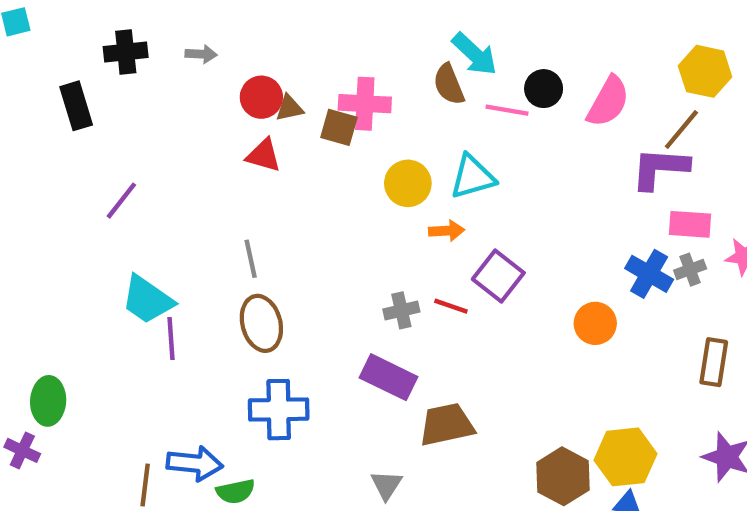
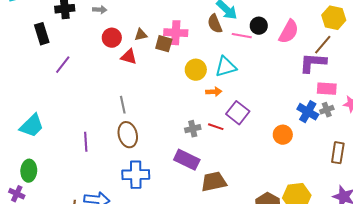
red circle: (261, 97) -> (112, 38), moved
purple line: (121, 201) -> (63, 65), moved
cyan trapezoid: (147, 300) -> (32, 126), moved, turned -80

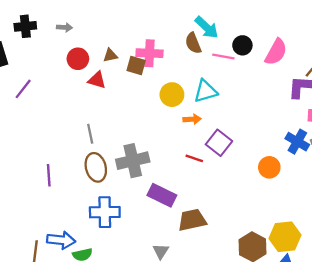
gray cross: (193, 129) -> (133, 161), moved, size x1.8

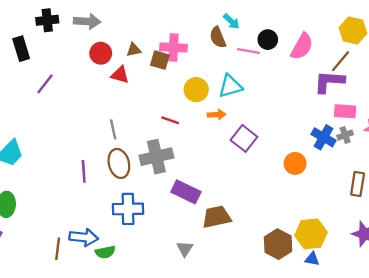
gray arrow: (64, 27) -> (87, 21), size x1.6
cyan arrow: (207, 27) -> (231, 21), size x0.7
red line: (194, 158) -> (170, 120), moved
purple line: (49, 175) -> (84, 171), moved

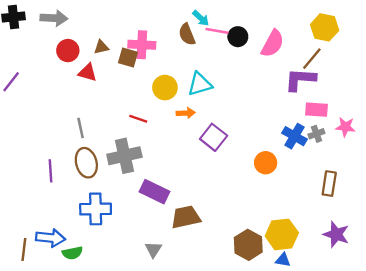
pink line: (248, 51) -> (217, 31), moved

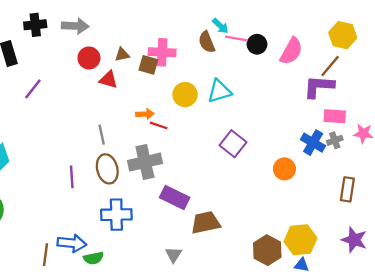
orange arrow: (186, 113) -> (145, 114), moved

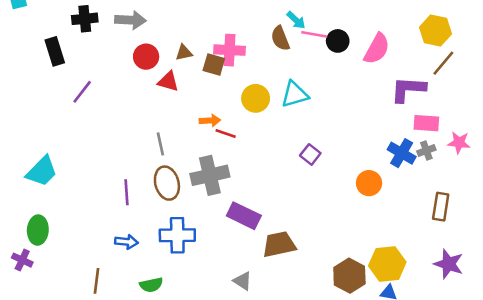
brown line: (330, 66) -> (443, 63), moved
purple square: (233, 144) -> (310, 154), size x0.7
blue arrow: (72, 243) -> (126, 242), moved, size x0.7
gray triangle: (174, 255) -> (243, 281), turned -30

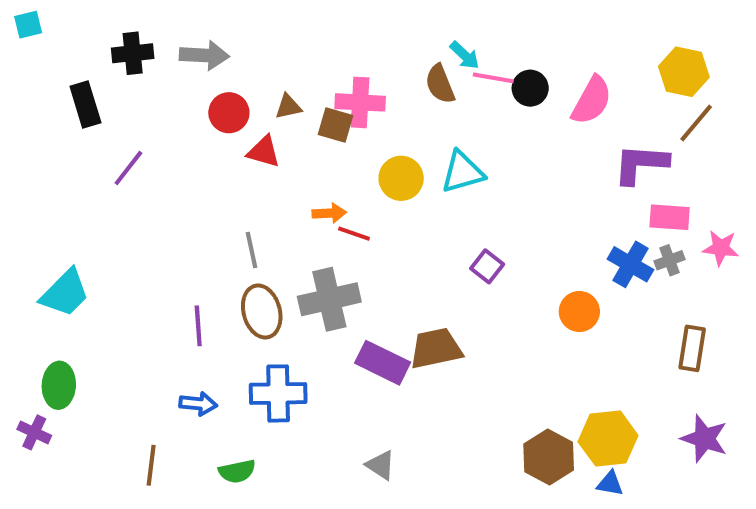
brown trapezoid: (279, 244) -> (436, 348), moved

